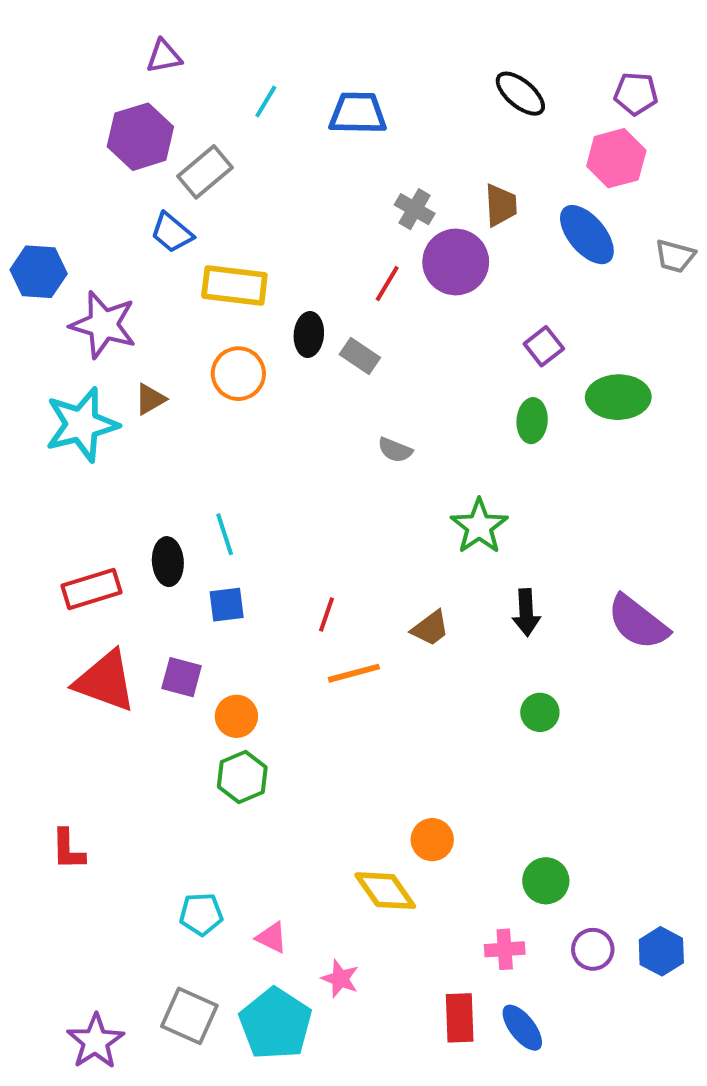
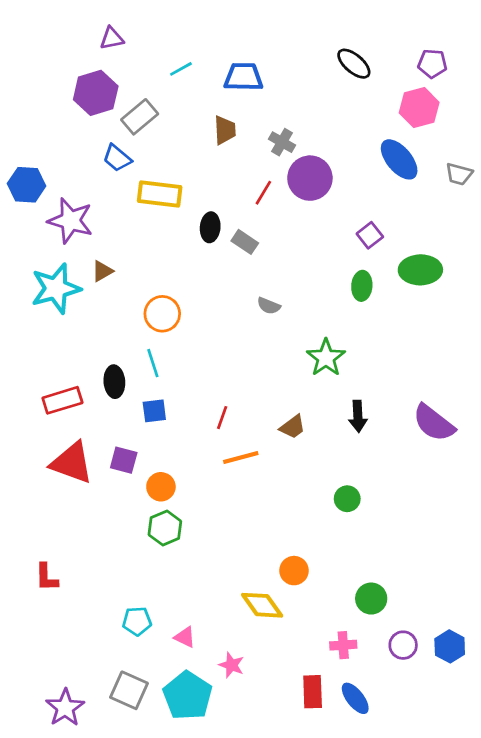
cyan line: (266, 101) -> (181, 69), turned 30
brown trapezoid: (501, 205) -> (225, 130), moved
orange circle: (238, 374) -> (162, 314), moved
green circle: (540, 712) -> (347, 499), moved

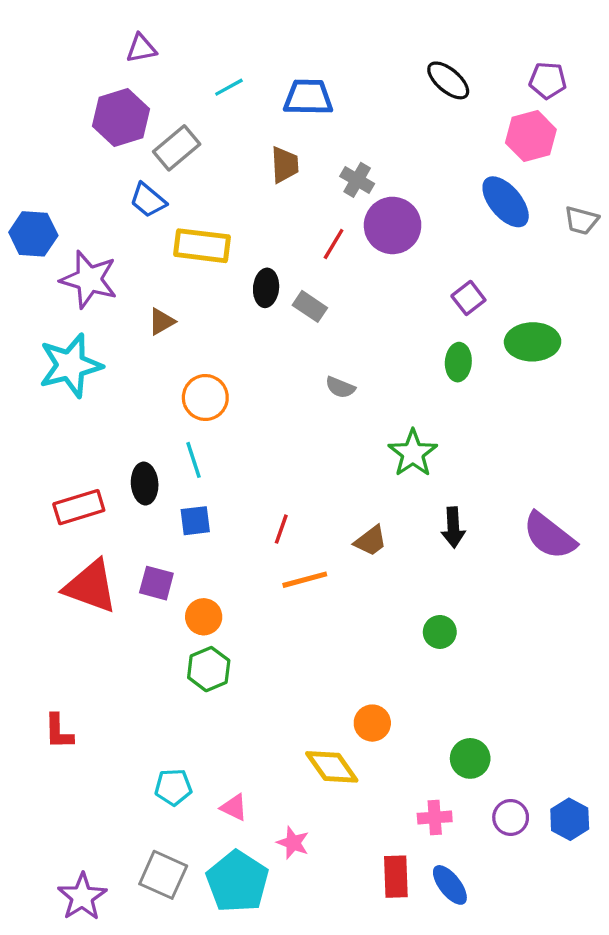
brown triangle: (102, 271) -> (161, 322), moved

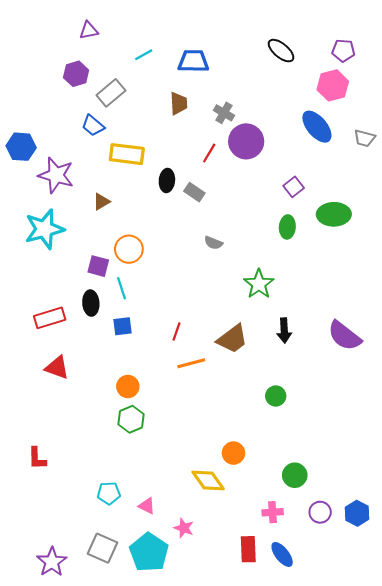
purple hexagon: (121, 118) -> (76, 74), size x0.7
brown trapezoid: (371, 541) -> (232, 339), size x1.5
purple square: (156, 583) -> (98, 266), moved
red triangle: (91, 586) -> (57, 367), size x0.7

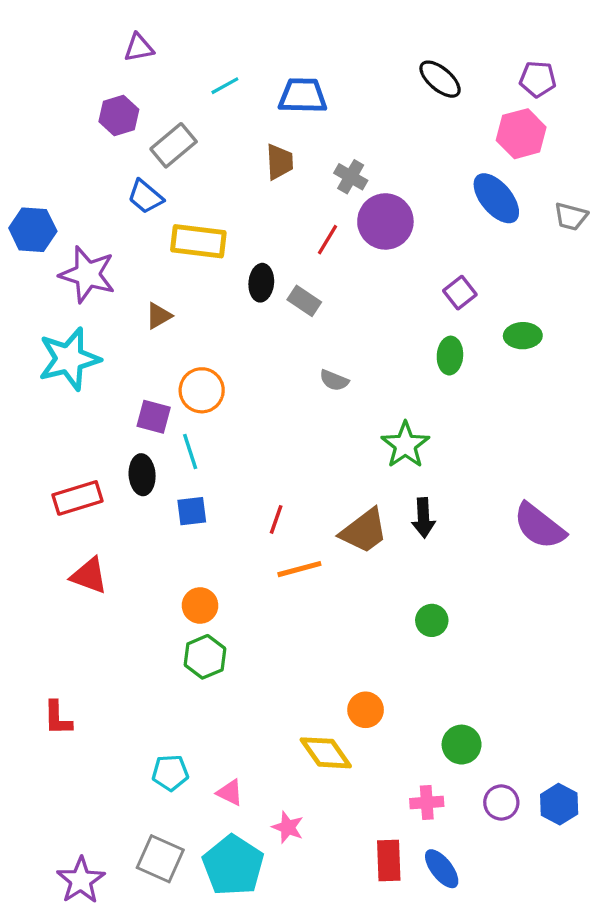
green ellipse: (334, 214) -> (523, 336), size x0.7
black arrow: (284, 331) -> (423, 518), moved

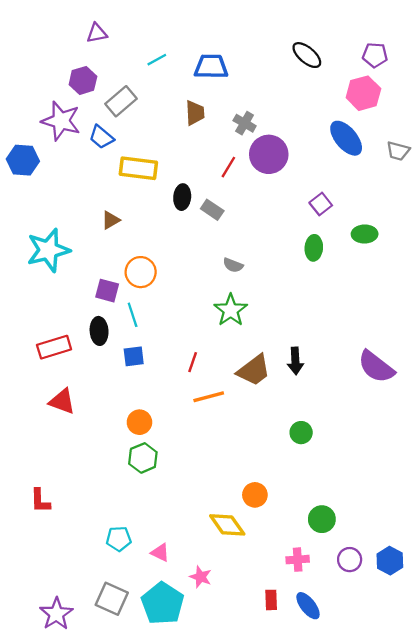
purple star: (87, 274) -> (61, 121), moved
green star: (405, 445) -> (231, 310), moved
red rectangle: (389, 860) -> (271, 600), size x0.7

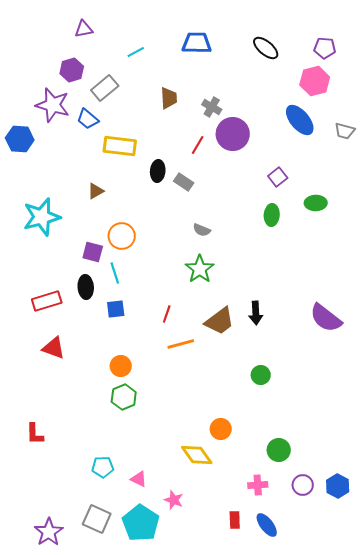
blue trapezoid: (211, 67) -> (197, 43), moved

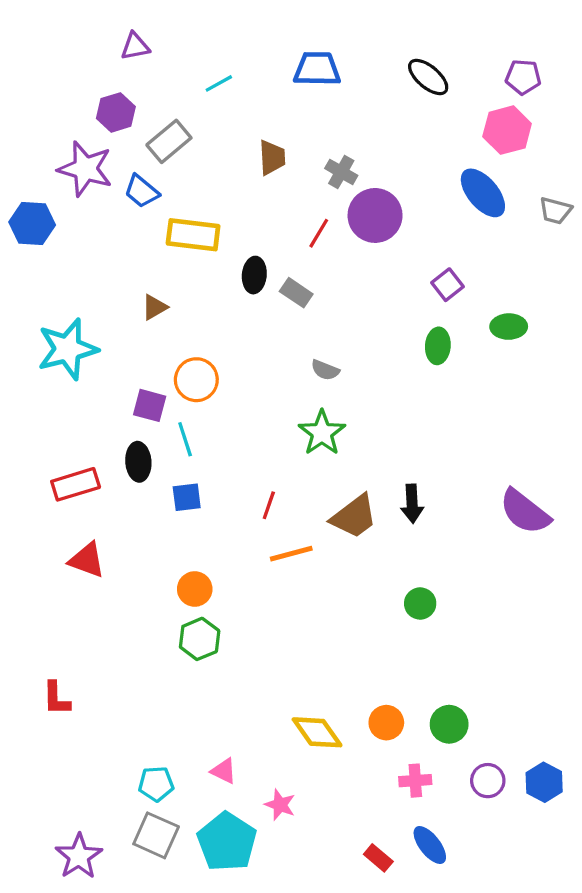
orange circle: (221, 429) -> (386, 723), moved
cyan pentagon: (103, 467) -> (156, 784), moved
red rectangle: (235, 520) -> (378, 858), moved, turned -48

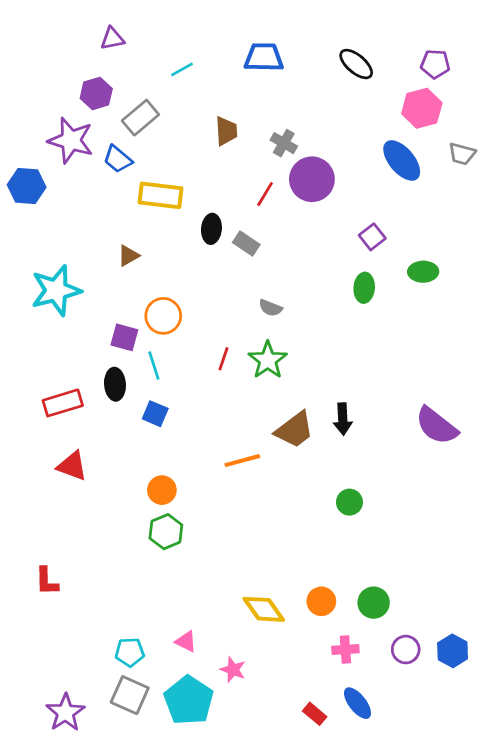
gray trapezoid: (555, 211) -> (462, 154), moved
blue square: (187, 497) -> (155, 414), turned 30
red line: (269, 505) -> (224, 359), moved

